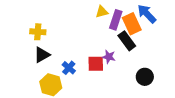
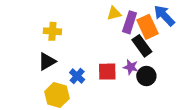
yellow cross: (38, 32) -> (52, 31), moved
purple star: (109, 57) -> (131, 67), moved
black circle: (145, 77) -> (146, 76), moved

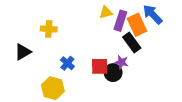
black triangle: (47, 61) -> (23, 52), moved
blue cross: (77, 76) -> (67, 63), moved
black circle: (146, 76) -> (113, 73), moved

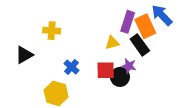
yellow triangle: (106, 12) -> (112, 43), moved

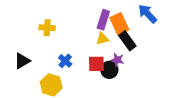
purple rectangle: (128, 22) -> (103, 20), moved
orange rectangle: (145, 26) -> (119, 24), moved
black triangle: (24, 55) -> (22, 61), moved

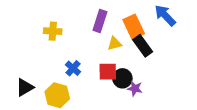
purple rectangle: (103, 20) -> (100, 21), moved
purple star: (117, 60) -> (135, 88), moved
black triangle: (22, 61) -> (25, 87), moved

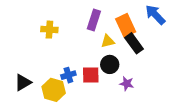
blue cross: (73, 68) -> (68, 75), moved, turned 32
red square: (108, 72) -> (91, 75), moved
black circle: (122, 78) -> (110, 64), moved

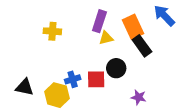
yellow triangle: (108, 41) -> (106, 38), moved
black triangle: (23, 82) -> (24, 87), turned 42
purple star: (127, 84) -> (139, 97), moved

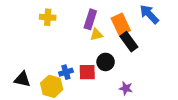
yellow cross: (52, 31) -> (48, 17), moved

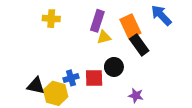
black triangle: (22, 79) -> (36, 86), moved

